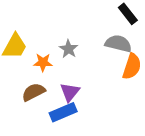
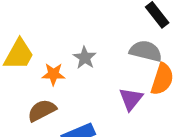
purple triangle: (70, 92) -> (131, 99), moved

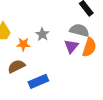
purple triangle: (131, 99) -> (71, 46), moved

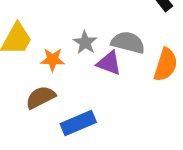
gray semicircle: (79, 30) -> (128, 42), moved
purple triangle: (71, 46) -> (109, 63), moved, turned -49

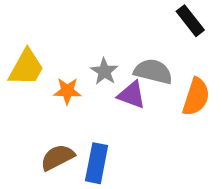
brown semicircle: (41, 97) -> (58, 157), moved
blue rectangle: (78, 123) -> (97, 163), turned -56

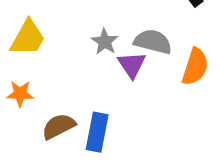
orange star: (67, 91) -> (20, 94), moved
purple triangle: (132, 95) -> (132, 65), turned 36

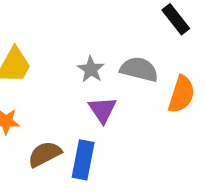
purple triangle: (132, 65) -> (102, 110), moved

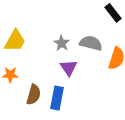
brown semicircle: (45, 154) -> (34, 95), turned 132

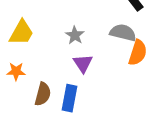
gray semicircle: (91, 43) -> (123, 33), moved

